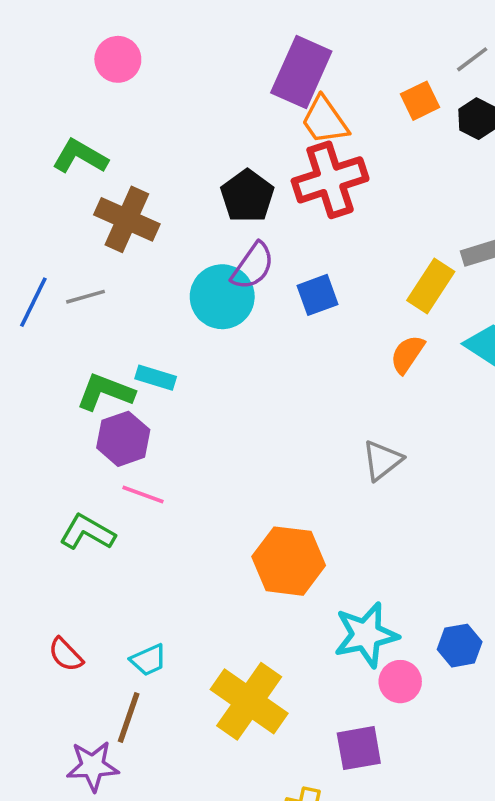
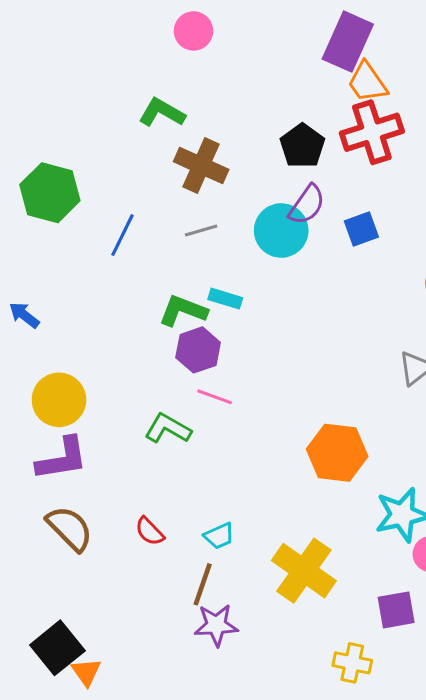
gray line: (85, 297) -> (201, 231), moved
purple star: (93, 766) -> (216, 625), moved

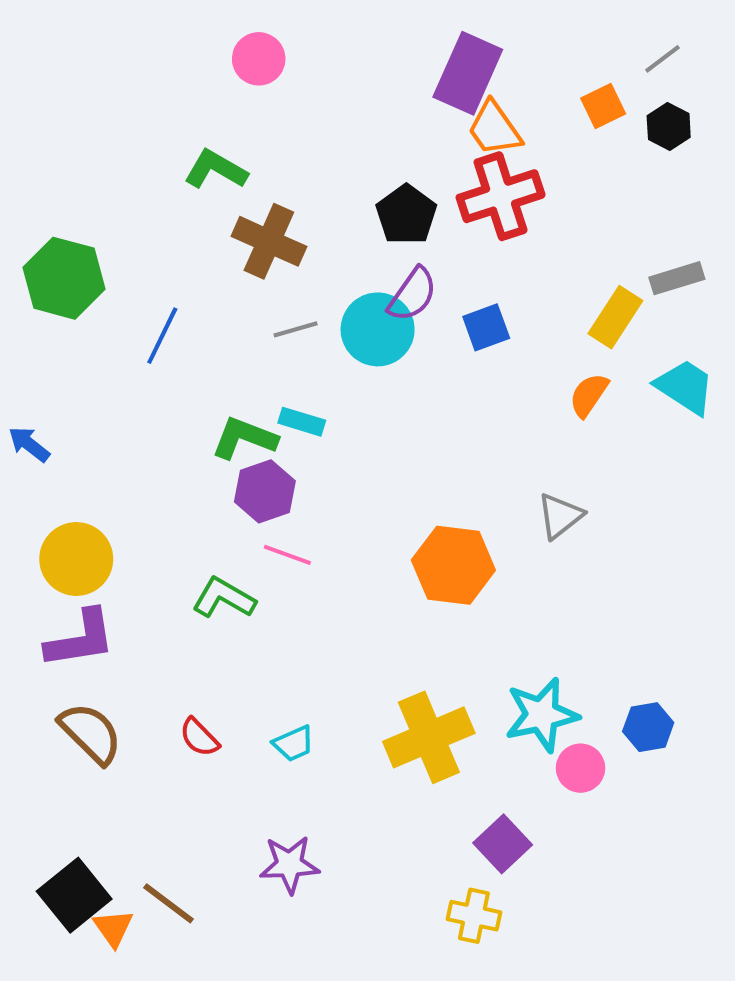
gray line: (201, 231) -> (296, 329), moved
orange hexagon: (337, 453) -> (453, 565), moved
yellow cross: (304, 571) -> (429, 737), moved, turned 32
brown line: (203, 584) -> (169, 903), moved, turned -72
purple square: (396, 610) -> (503, 844), moved, turned -33

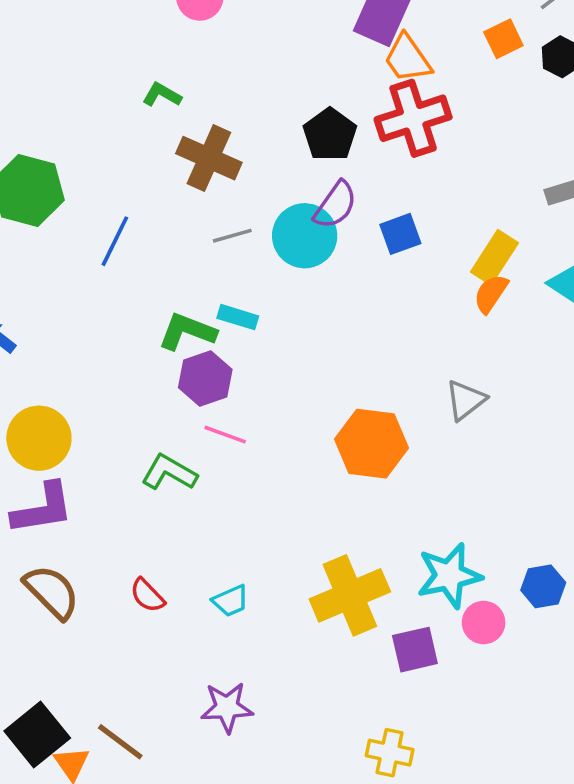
green L-shape: (216, 170) -> (162, 95), size x0.7
yellow rectangle: (615, 317) -> (494, 257), moved
purple square: (503, 844) -> (415, 650), moved, turned 30

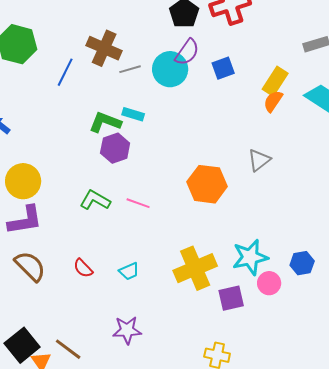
brown cross: (209, 158) -> (104, 48), moved
pink line: (225, 435) -> (138, 203), moved

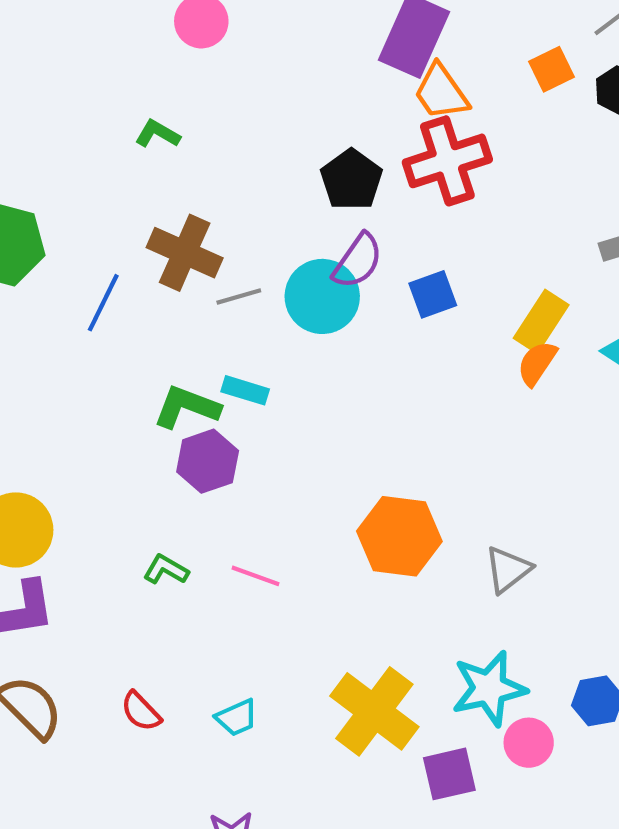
gray triangle: (259, 160) -> (508, 570), moved
green L-shape: (95, 200) -> (166, 570), size x0.7
yellow cross: (195, 268) -> (374, 711), turned -30

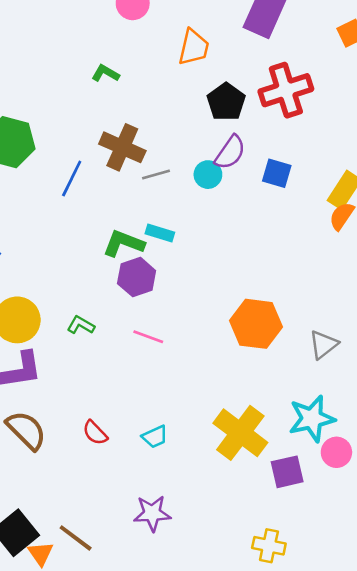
orange trapezoid: (441, 92) -> (194, 47), moved, turned -132
blue square: (433, 294) -> (277, 173), turned 36
cyan circle: (322, 296) -> (208, 175), size x0.6
green L-shape: (166, 570) -> (81, 325), moved
pink line: (256, 576) -> (148, 337), moved

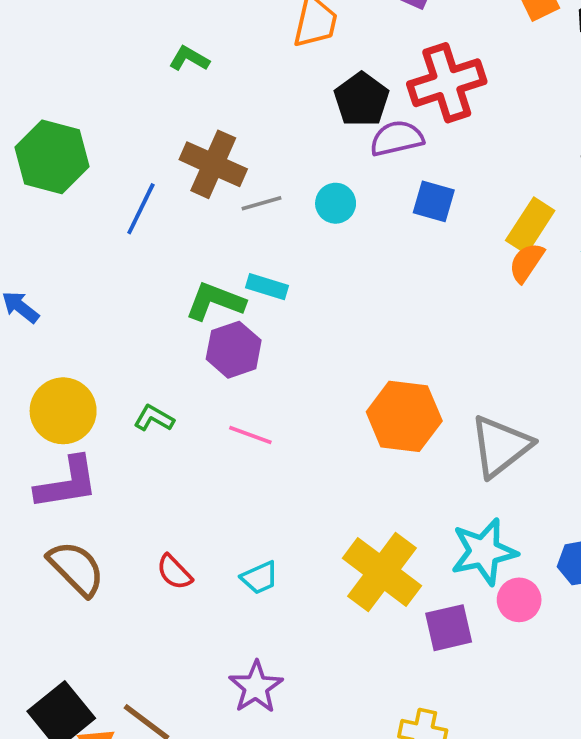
purple semicircle: (230, 152) -> (397, 138), moved, turned -138
gray triangle: (323, 345) -> (501, 446), size x1.5
purple star: (152, 513) -> (256, 687), turned -30

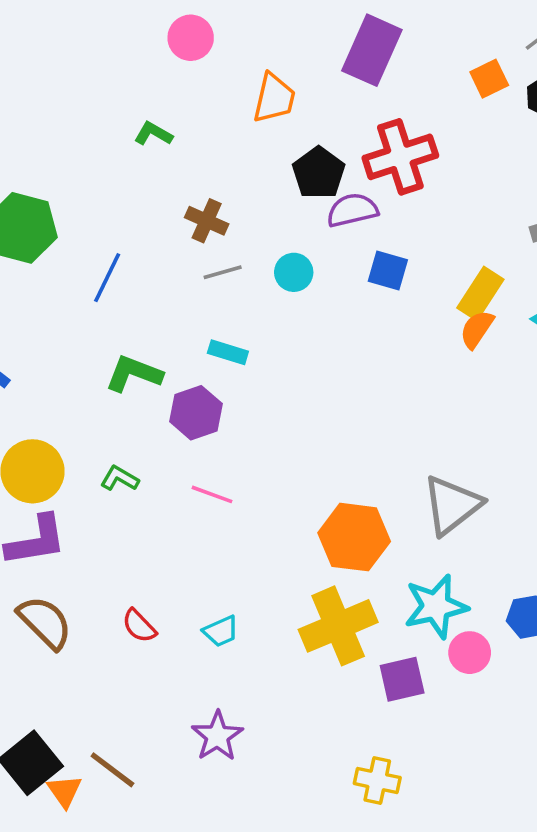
brown cross: (213, 164) -> (207, 221), moved, size x0.7
green L-shape: (215, 301) -> (134, 374), moved
orange hexagon: (404, 416) -> (354, 537), moved
yellow cross: (382, 572) -> (338, 626), turned 30

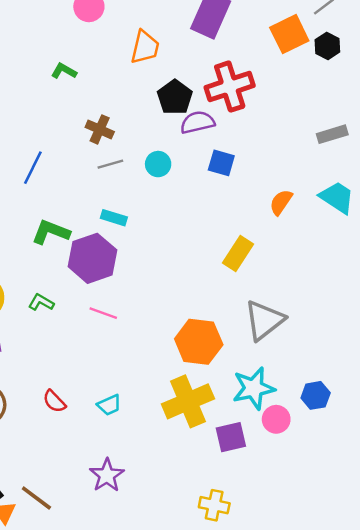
orange square: (489, 79) -> (289, 34), size x1.5
yellow rectangle: (480, 294) -> (238, 253), moved
purple hexagon: (196, 413) -> (92, 258), size x1.4

